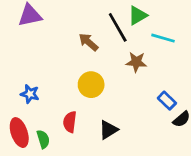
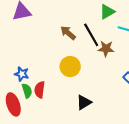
black line: (118, 27) -> (91, 35), moved
red semicircle: (70, 122) -> (40, 90), moved
green semicircle: (43, 139) -> (27, 91), moved

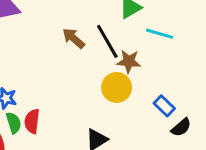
yellow circle: (70, 67) -> (117, 87), moved

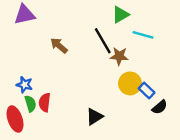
brown arrow: (74, 38) -> (59, 45), moved
yellow circle: (117, 87) -> (130, 83), moved

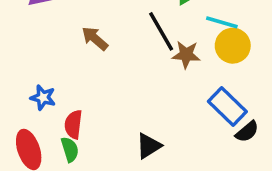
yellow circle: (130, 83) -> (233, 46), moved
blue rectangle: (147, 91) -> (227, 107), size x1.5
green semicircle: (30, 104) -> (70, 149), moved

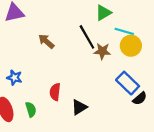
red semicircle: (73, 124) -> (55, 92), moved

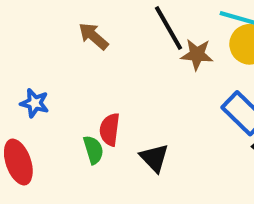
black triangle: (79, 107) -> (154, 158), turned -42
green semicircle: (31, 109) -> (93, 150), moved

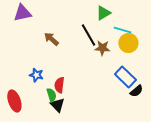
blue star: (35, 103) -> (36, 75), moved
black triangle: (154, 158) -> (57, 105), moved

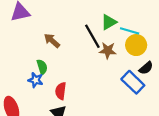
green triangle: (103, 13) -> (109, 22), moved
black semicircle: (136, 91) -> (146, 68), moved
green semicircle: (51, 95) -> (42, 67), moved

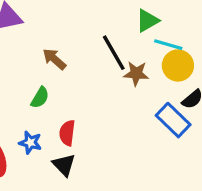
green triangle: (109, 22) -> (147, 21), moved
green semicircle: (42, 67) -> (40, 98), turned 48
blue star: (36, 80) -> (30, 143), moved

